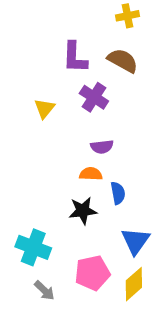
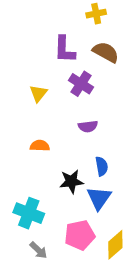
yellow cross: (127, 16) -> (96, 14), moved
orange semicircle: (91, 174) -> (40, 146), moved
blue triangle: (135, 241) -> (99, 198), moved

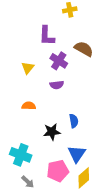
brown semicircle: (106, 52) -> (84, 49), moved
purple semicircle: (88, 126) -> (57, 85), moved
blue triangle: (99, 198) -> (77, 154), moved

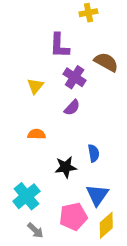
purple semicircle: (57, 85) -> (72, 108), turned -40
cyan cross: (21, 155) -> (26, 196), turned 30

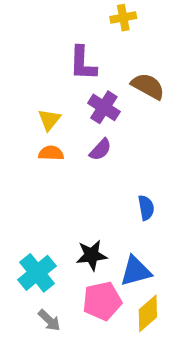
orange semicircle: (37, 134) -> (51, 153), moved
blue semicircle: (94, 153) -> (146, 208), moved
black star: (66, 167) -> (92, 255), moved
blue triangle: (97, 195) -> (136, 271), turned 40

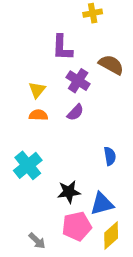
cyan cross: (37, 273) -> (28, 165), moved

